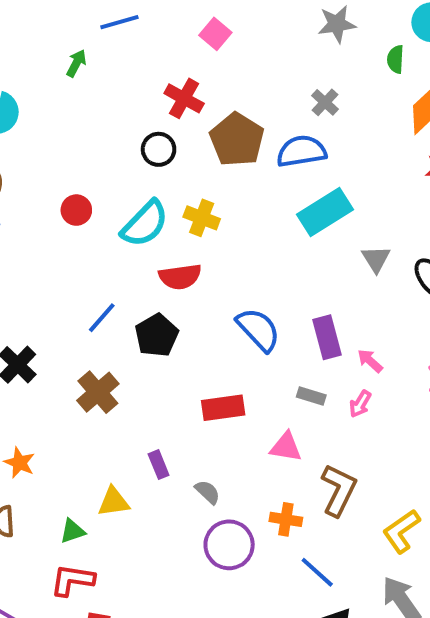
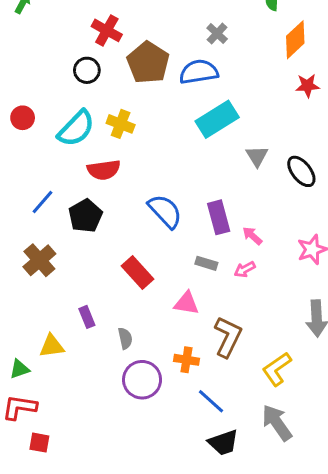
pink arrow: (360, 404) -> (245, 269), turned 30
red rectangle: (223, 408) -> (137, 272), turned 56
gray semicircle: (208, 492) -> (125, 338), turned 35

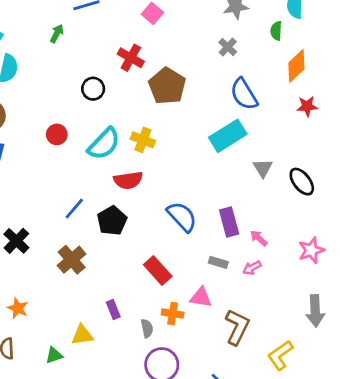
gray cross: (217, 34) -> (228, 47), moved
black circle: (87, 70) -> (93, 89), moved
blue semicircle: (199, 72) -> (244, 94), moved, turned -112
orange cross: (186, 360) -> (173, 314), moved

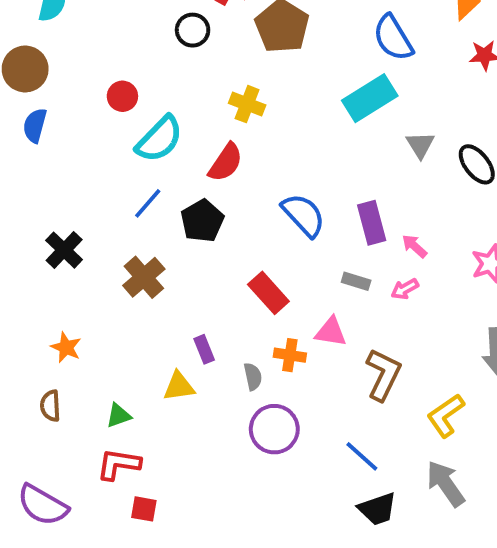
black circle: (93, 89) -> (193, 30), moved
cyan semicircle: (104, 144) -> (159, 139), moved
red semicircle: (128, 180) -> (226, 162), turned -48
yellow triangle: (82, 335) -> (179, 386), moved

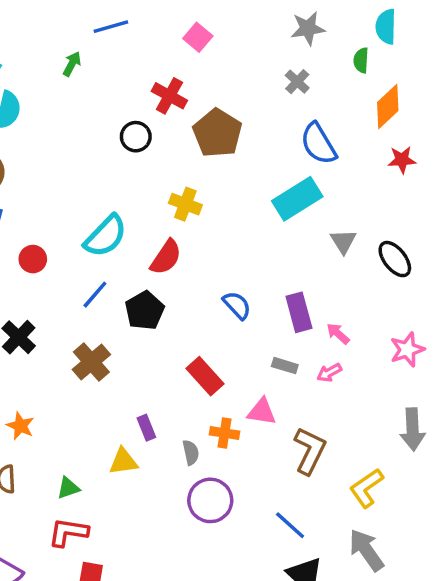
red circle: (122, 96) -> (33, 259), moved
blue semicircle: (303, 215) -> (237, 305), size x0.7

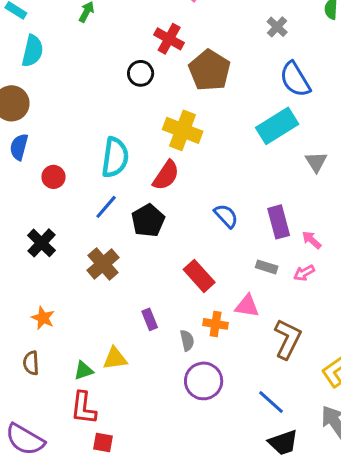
yellow cross: (185, 204) -> (183, 130), size x1.4
cyan semicircle: (106, 236) -> (115, 157), turned -36
yellow triangle: (123, 461) -> (115, 358), moved
red L-shape: (68, 532) -> (84, 408), turned -92

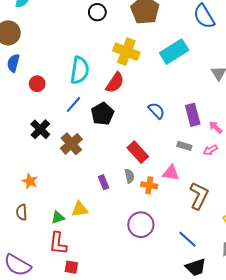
cyan rectangle: (277, 126) -> (174, 52), moved
black cross: (41, 243) -> (40, 129), moved
gray semicircle: (187, 340) -> (129, 176), moved

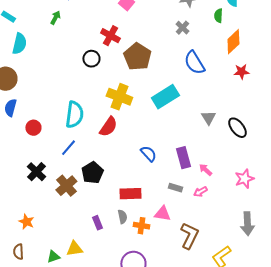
black pentagon: (102, 114) -> (92, 173), moved
red rectangle: (138, 152) -> (130, 194), turned -50

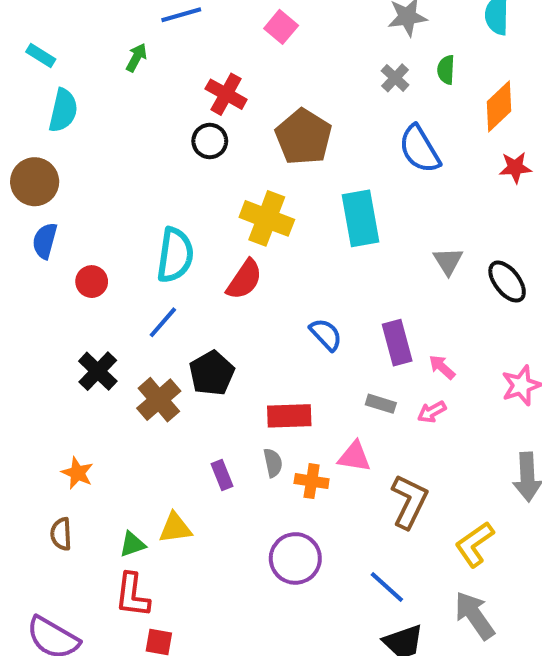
green semicircle: (218, 16) -> (446, 70), moved
red cross: (110, 36) -> (226, 94), moved
cyan rectangle: (165, 97) -> (360, 218), turned -68

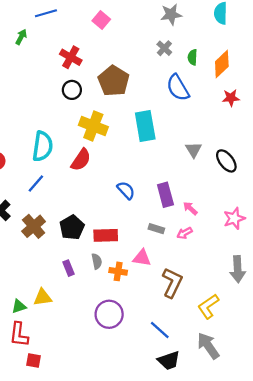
green semicircle: (446, 70) -> (193, 57), moved
black circle: (210, 141) -> (72, 90), moved
black pentagon: (212, 373) -> (72, 227), moved

